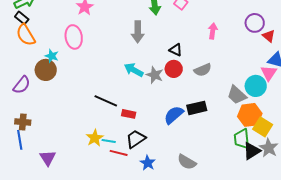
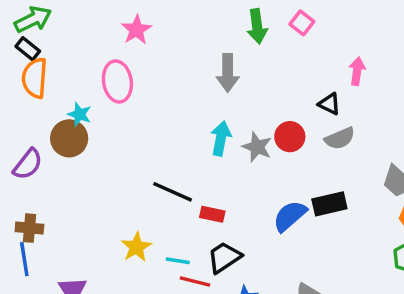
orange semicircle: (26, 35) -> (35, 78), turned 35
black triangle: (176, 50) -> (329, 104), moved
cyan arrow: (134, 70) -> (221, 138), turned 72
yellow star: (95, 138) -> (136, 247), moved

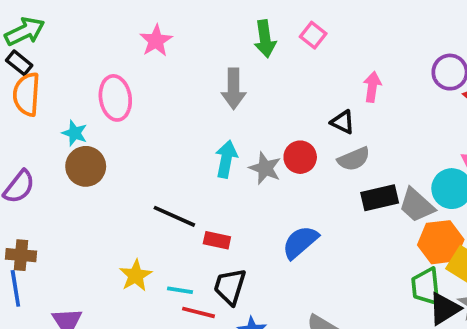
pink star: (136, 30) -> (156, 41), moved
brown circle: (69, 138) -> (86, 166), moved
black rectangle: (329, 204) -> (380, 198), moved
black trapezoid: (224, 257) -> (230, 287), turned -39

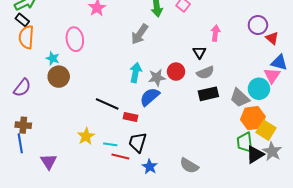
gray arrow: (234, 89) -> (140, 34), turned 35
black triangle: (343, 122) -> (199, 52), turned 32
gray star: (265, 168) -> (157, 78), turned -30
black rectangle: (380, 198) -> (208, 94), moved
blue semicircle: (300, 242) -> (150, 97), moved

